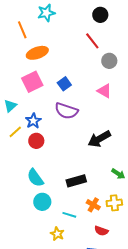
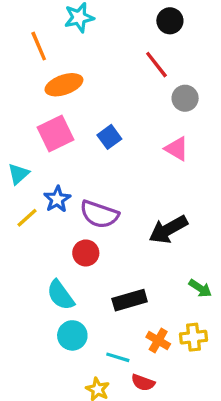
purple semicircle: (66, 111) -> (99, 214), moved
red circle: (36, 141) -> (86, 253), moved
red semicircle: (101, 231) -> (143, 383), moved

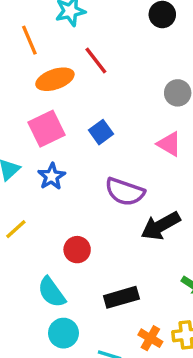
red line: (156, 65) -> (96, 61), moved
blue star: (57, 199) -> (52, 176), moved
purple semicircle: (99, 214) -> (125, 192), moved
yellow line: (27, 218) -> (16, 229), moved

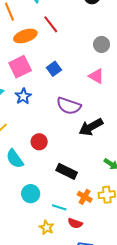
cyan semicircle: (52, 292) -> (15, 159), moved
black rectangle: (121, 297) -> (67, 171), turned 42

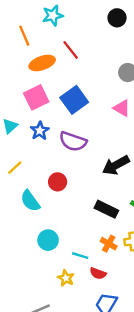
blue square: (54, 69) -> (74, 100), size x1.6
purple semicircle: (69, 106) -> (73, 141), moved
black rectangle: (67, 171) -> (106, 209), moved

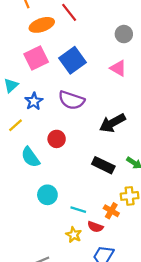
blue star: (40, 131) -> (34, 101), moved
orange cross: (109, 244) -> (111, 211), moved
yellow star: (66, 278) -> (74, 235), moved

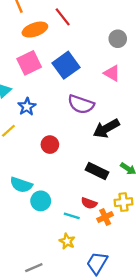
purple semicircle: (71, 100) -> (81, 104), moved
cyan semicircle: (30, 157) -> (21, 185), moved, turned -35
orange cross: (111, 211) -> (105, 217), turned 35
red semicircle: (95, 227) -> (89, 203), moved

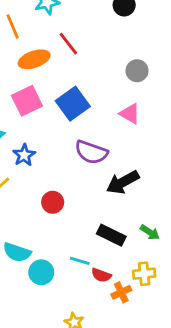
cyan line: (72, 216) -> (80, 261), moved

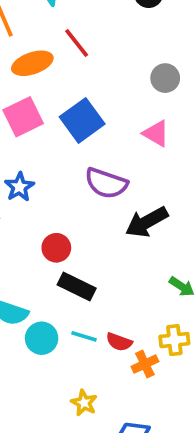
black rectangle: (111, 235) -> (77, 287), moved
cyan line: (80, 261) -> (84, 336), moved

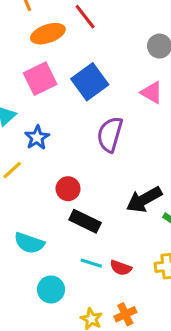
purple semicircle: (106, 183) -> (110, 134), turned 87
black arrow: (147, 222) -> (144, 200), moved
cyan circle: (42, 338) -> (51, 289), moved
orange cross: (145, 364) -> (125, 314), moved

